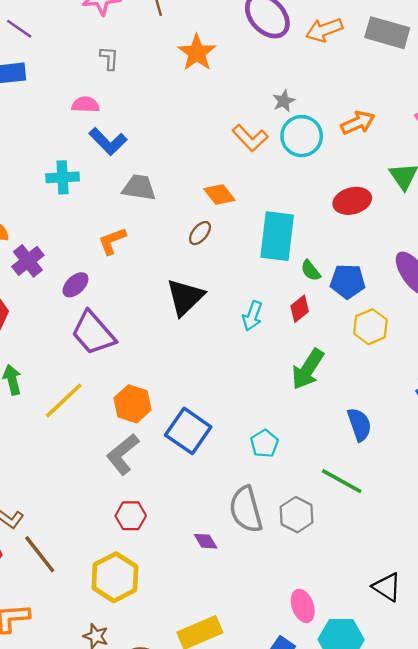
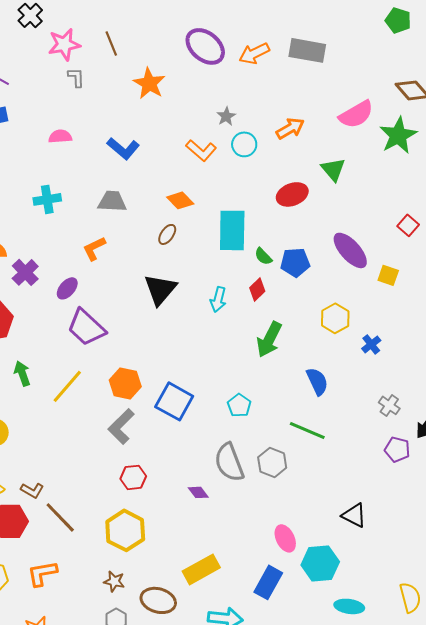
gray L-shape: (109, 58) -> (76, 77), moved
cyan circle: (302, 136) -> (244, 144), size x0.7
blue L-shape: (108, 141) -> (123, 148), moved
yellow hexagon: (370, 327) -> (335, 318), moved

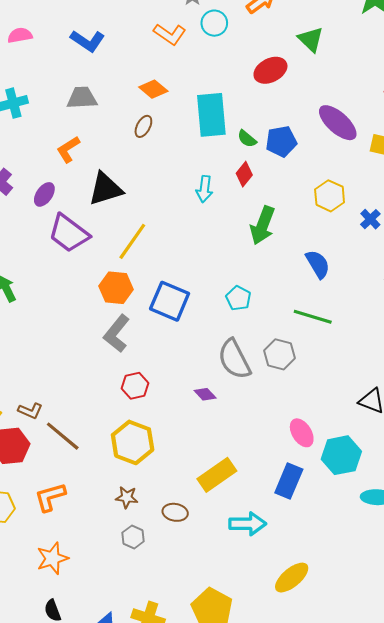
black triangle: (160, 289) -> (105, 189), moved, turned 39
yellow line: (67, 386) -> (132, 241), moved
brown ellipse: (158, 600) -> (175, 512), size x0.7

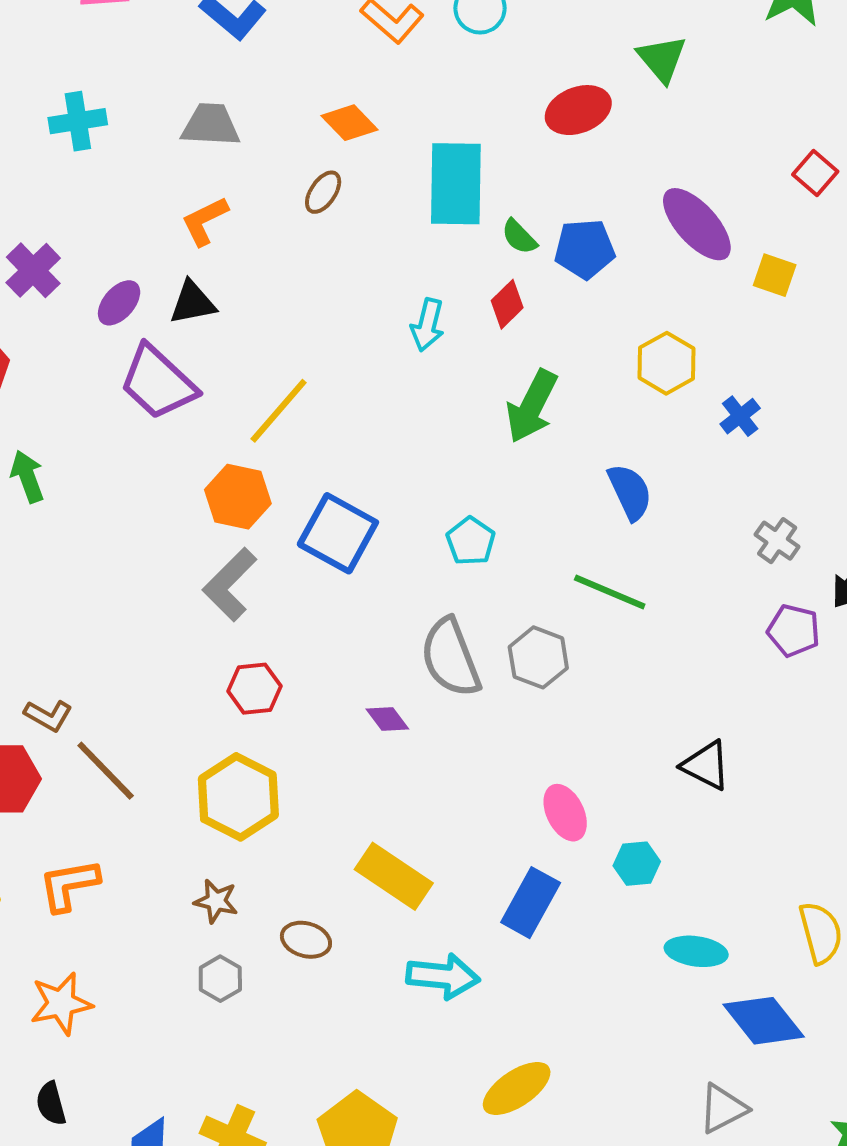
orange L-shape: (68, 149) -> (205, 221), moved
black triangle: (105, 189) -> (193, 303), moved, size x0.7
cyan hexagon: (341, 455) -> (637, 864), size x0.6
yellow rectangle: (217, 475) -> (394, 876), turned 63

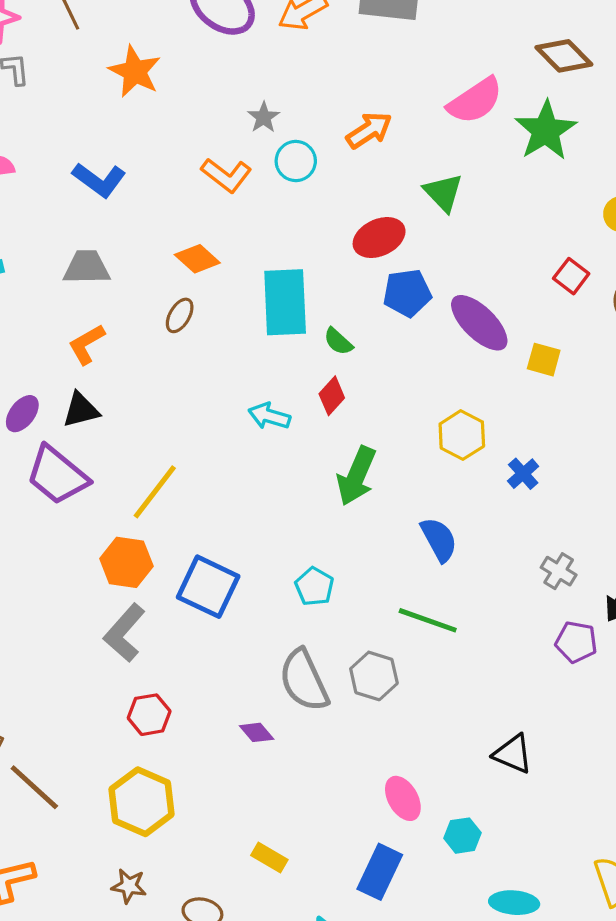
blue pentagon: (585, 249) -> (407, 293), moved
cyan arrow: (427, 325) -> (269, 416), turned 96
yellow rectangle: (394, 876) -> (269, 858), size x0.6

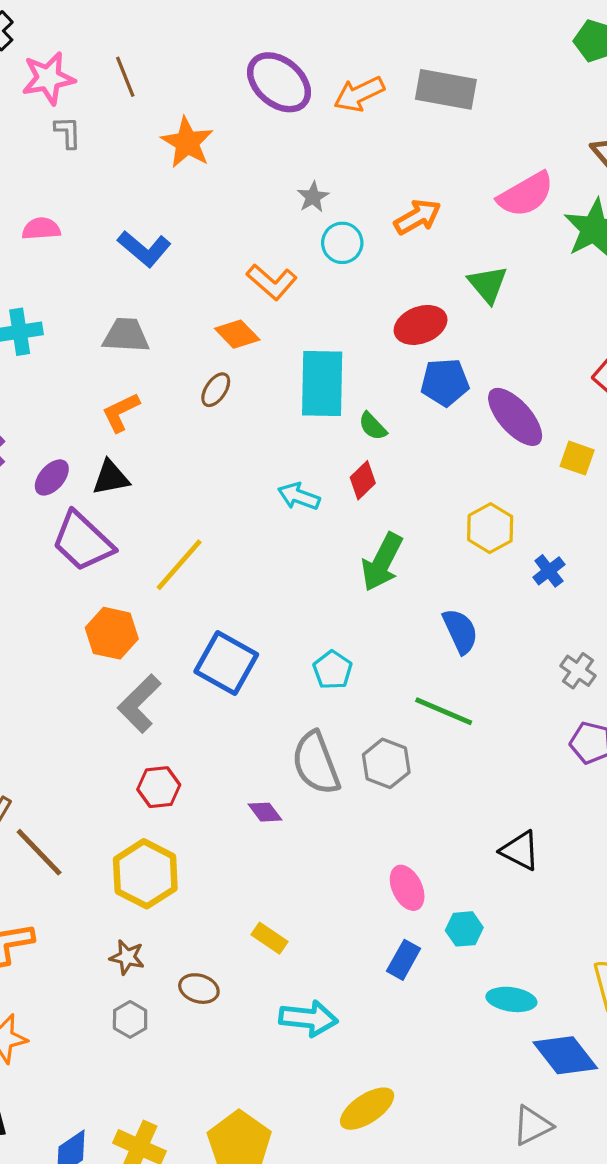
orange L-shape: (226, 175) -> (272, 282), moved
orange hexagon: (126, 562) -> (112, 633), moved
blue rectangle: (380, 872) -> (404, 960), moved, size x0.7

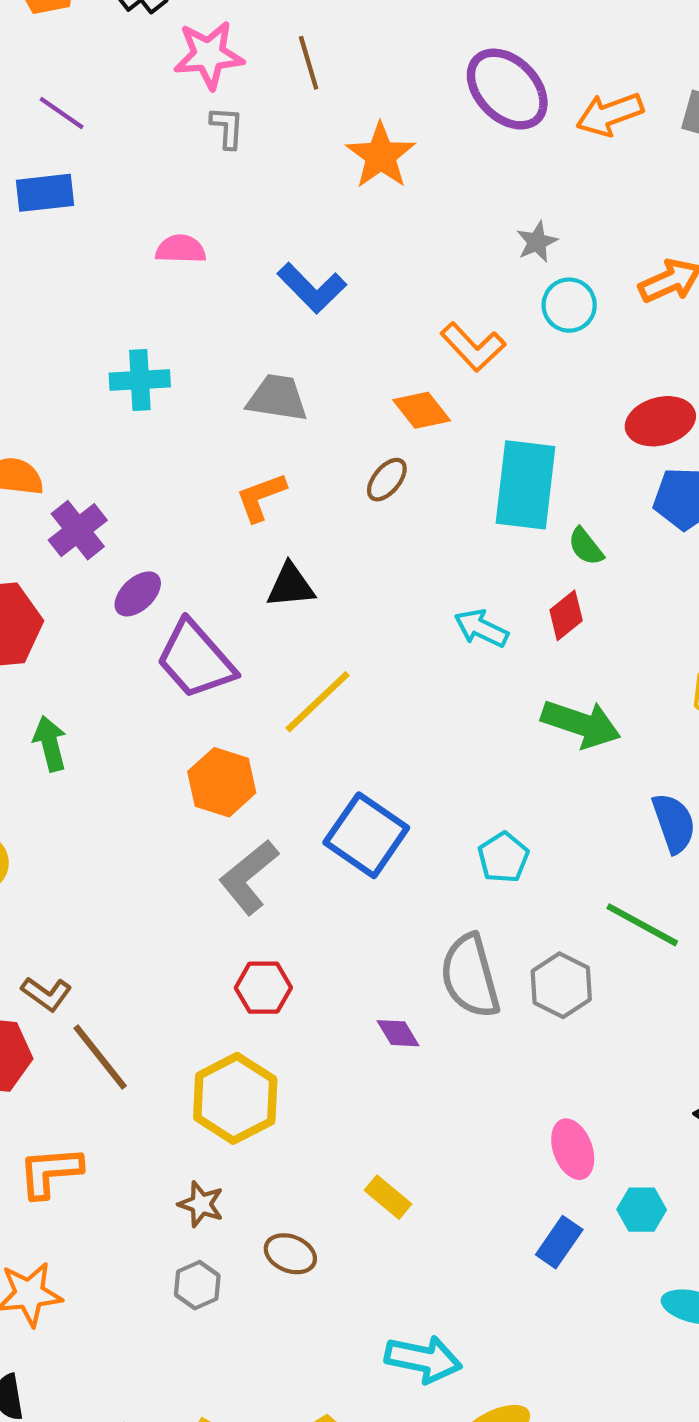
purple ellipse: (52, 477) -> (138, 594), moved
black triangle: (111, 478) -> (291, 586), moved
green arrow: (382, 562) -> (581, 724), turned -104
cyan arrow: (308, 1018) -> (423, 1359), moved

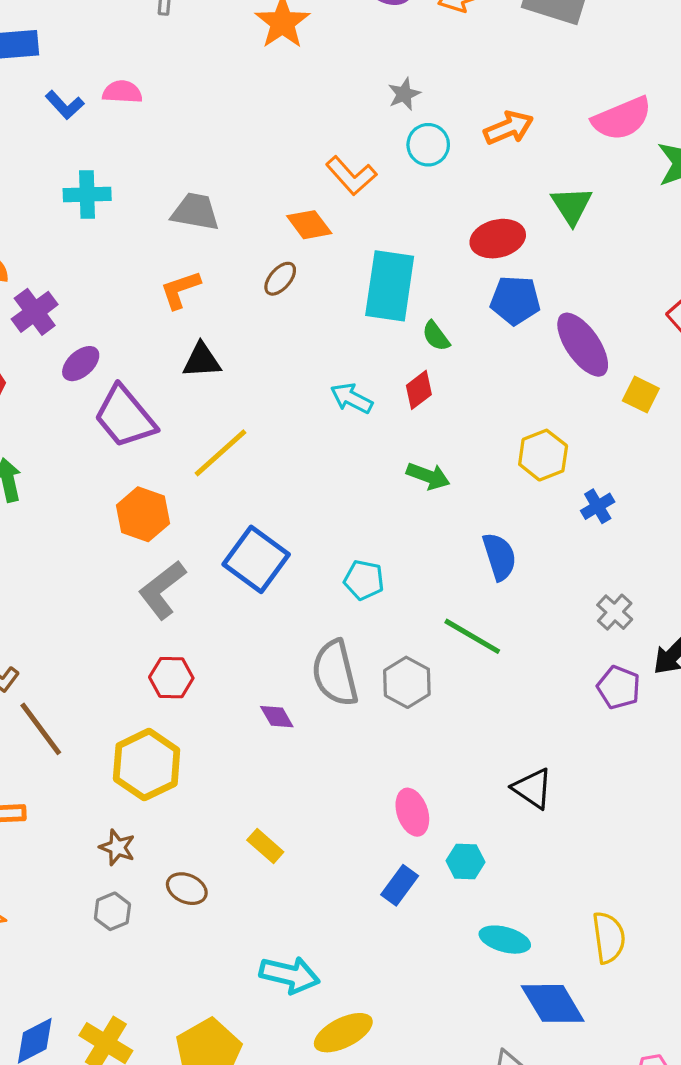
blue L-shape: (312, 288) -> (65, 105), moved, size x0.7
green arrow: (581, 724) -> (428, 476), size x0.7
cyan pentagon: (503, 857) -> (364, 580), turned -30

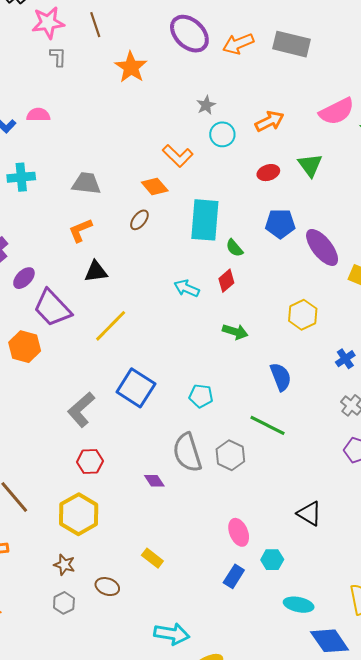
red ellipse: (498, 239) -> (268, 173), moved, size x0.7
blue cross: (598, 506) -> (345, 359), moved
orange hexagon: (143, 514) -> (25, 347), moved

